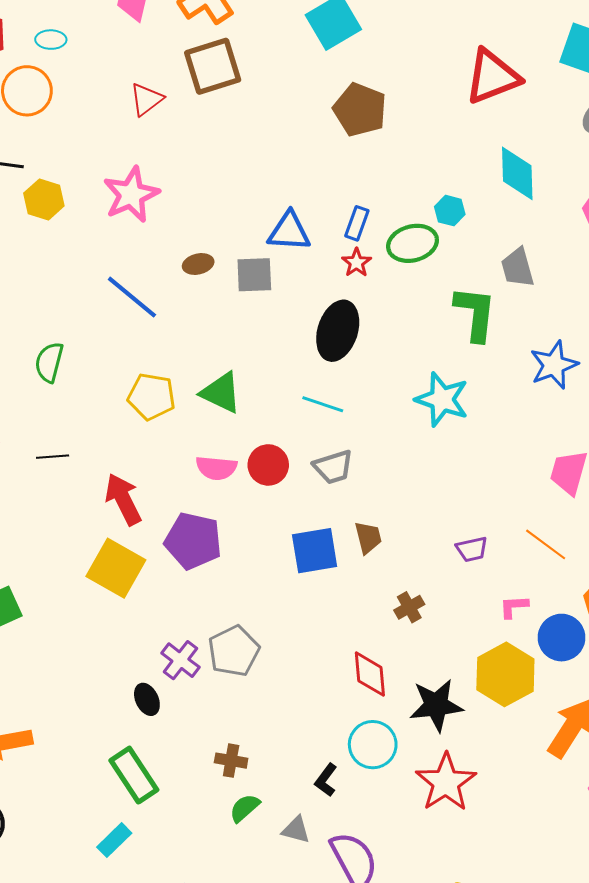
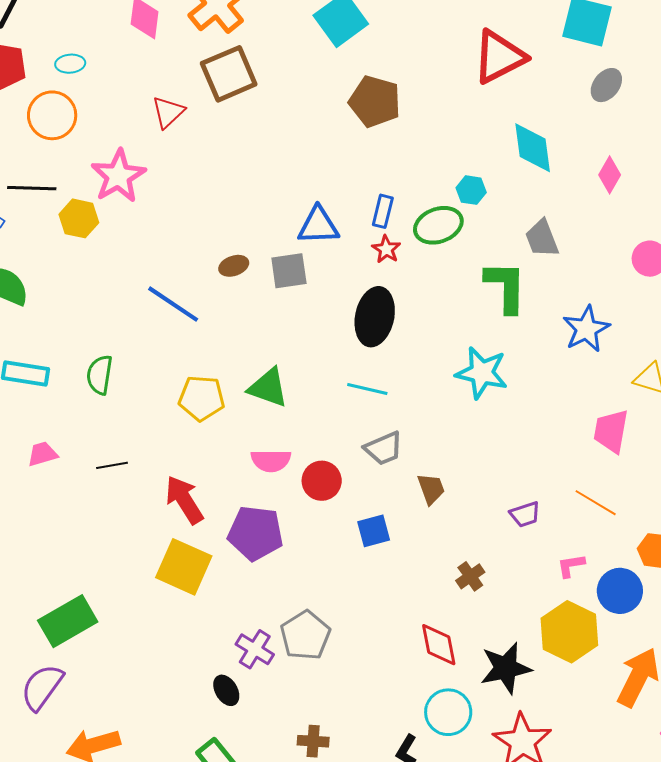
pink star: (131, 195) -> (118, 176), moved
red circle: (268, 465) -> (322, 481), moved
brown trapezoid: (368, 537) -> (431, 489), moved
blue square: (315, 551) -> (374, 531), size x0.7

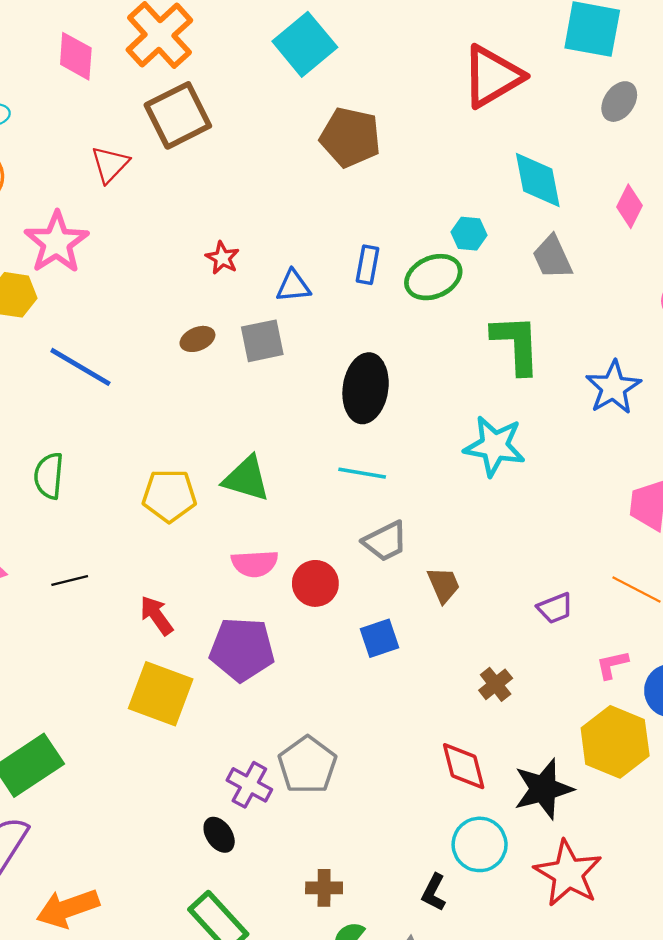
blue triangle: (318, 226) -> (293, 286), size x0.7
gray trapezoid: (542, 238) -> (552, 257), moved
red star: (386, 249) -> (222, 258), moved
blue line: (173, 304) -> (80, 367), moved
red arrow: (184, 500) -> (156, 615), size x0.7

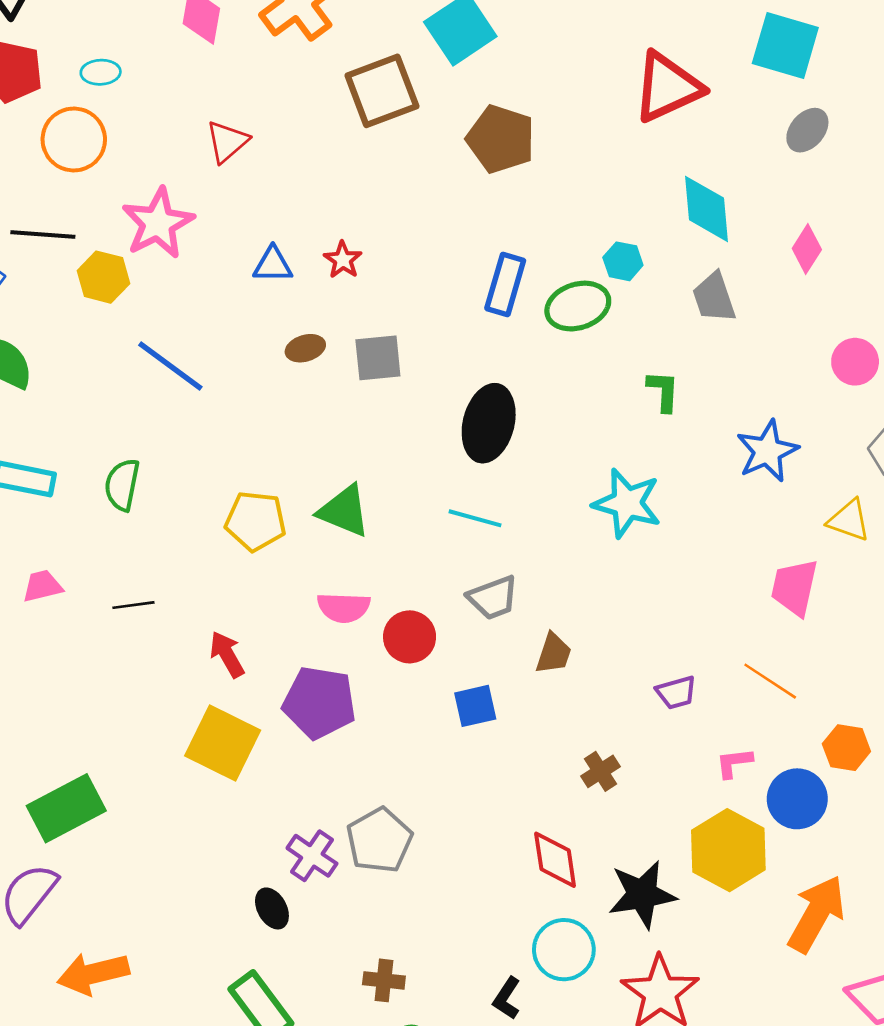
brown square: (178, 115) -> (382, 91), moved
blue rectangle: (368, 265) -> (505, 285), size x1.4
blue triangle: (293, 286) -> (273, 265), moved
green L-shape: (516, 344) -> (663, 391), size x0.6
brown trapezoid: (444, 585) -> (554, 654), turned 36

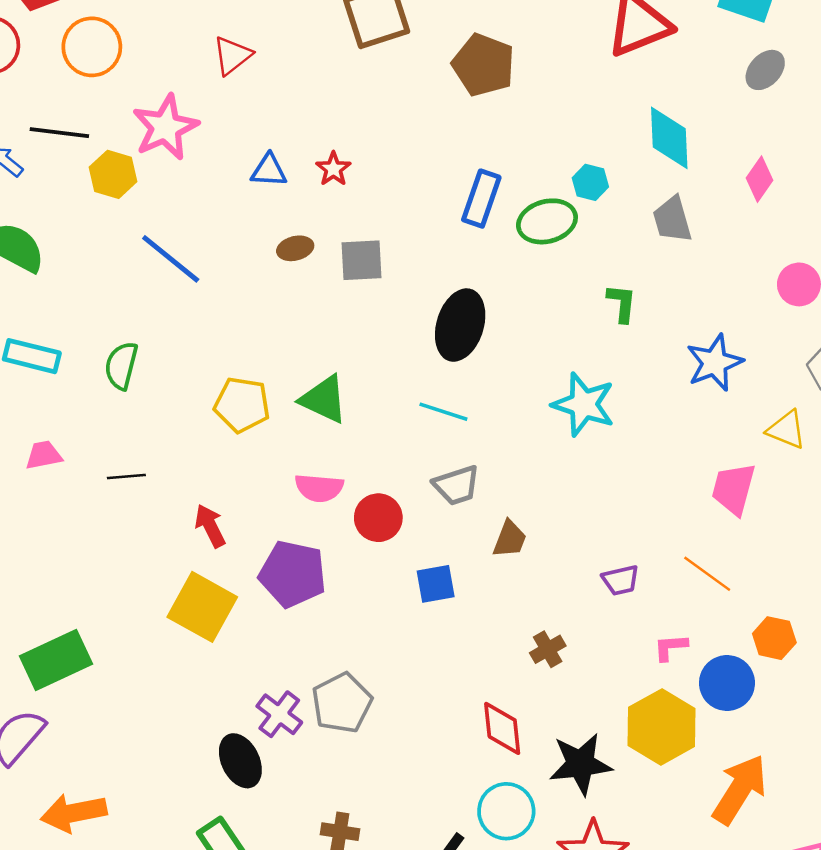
black ellipse: (272, 908) -> (240, 761), size x1.4

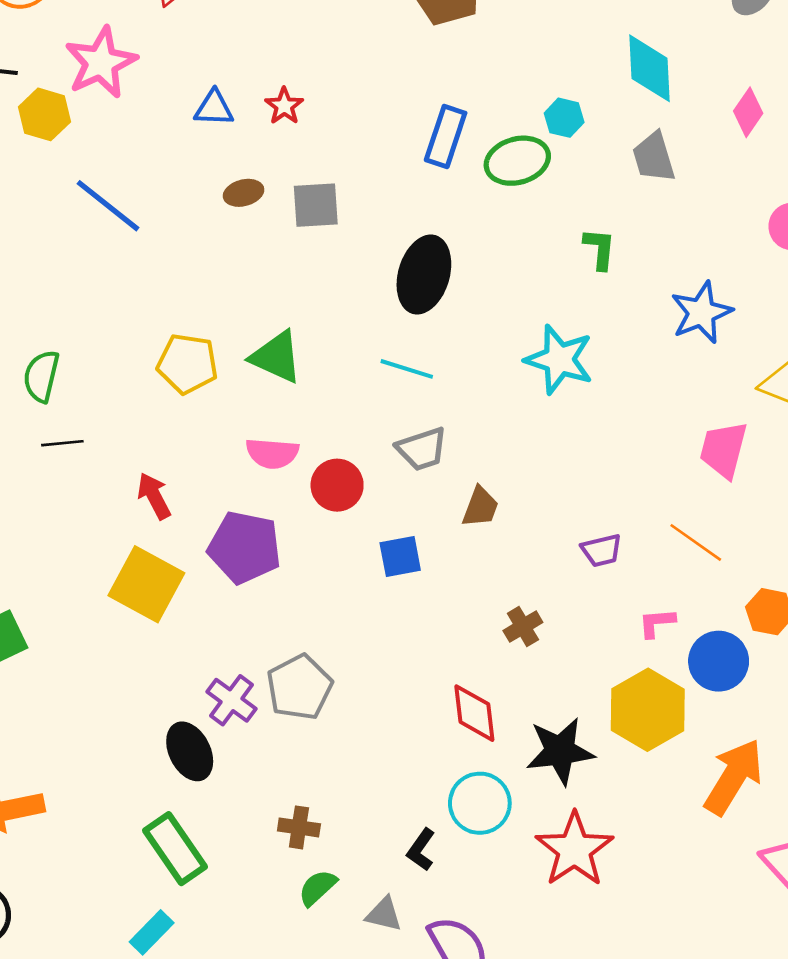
green semicircle: (121, 366) -> (41, 376), moved

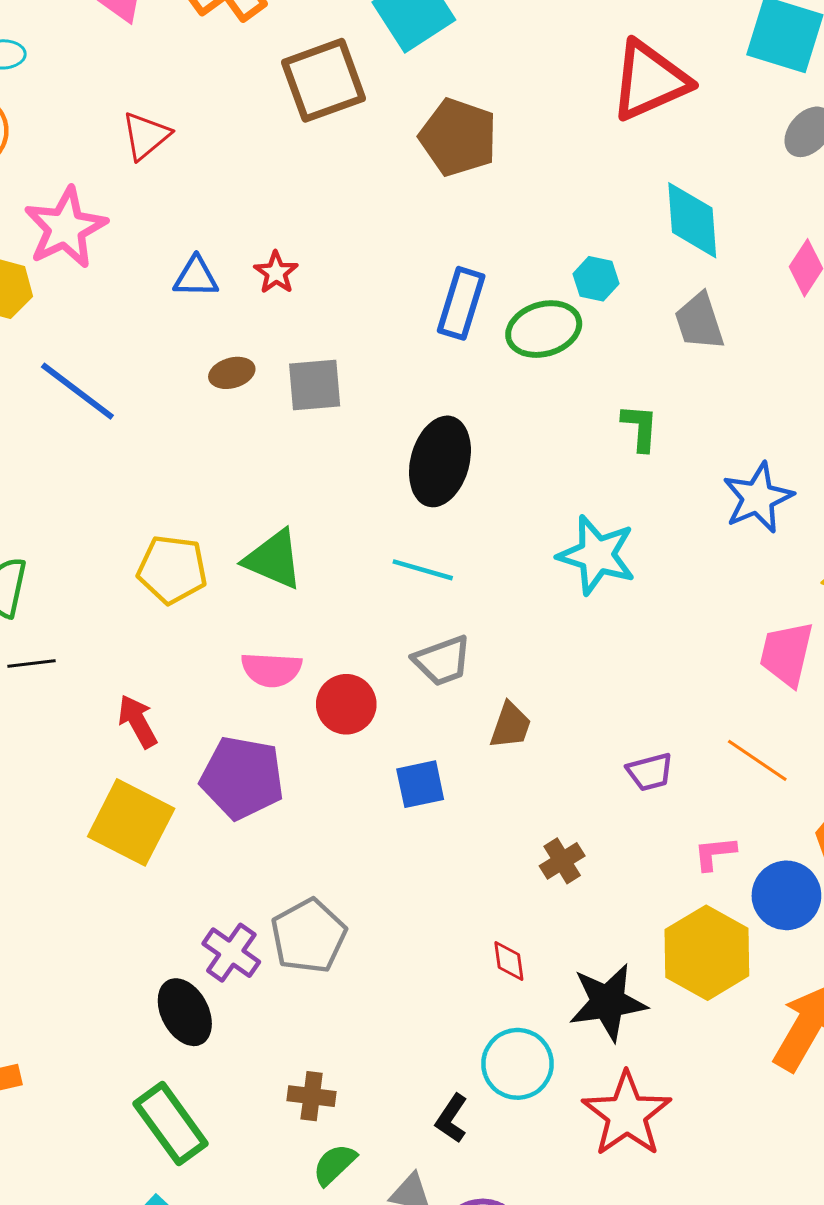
red diamond: (474, 713) -> (509, 961), size x0.6

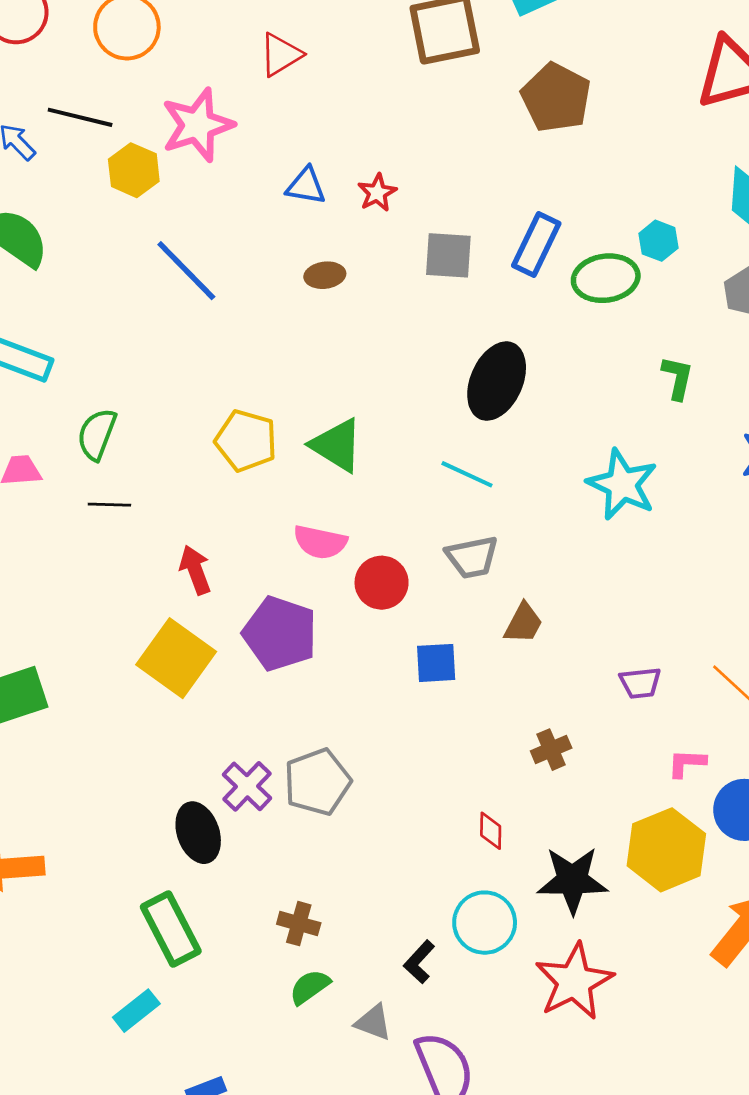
gray square: (315, 385) -> (448, 255), moved

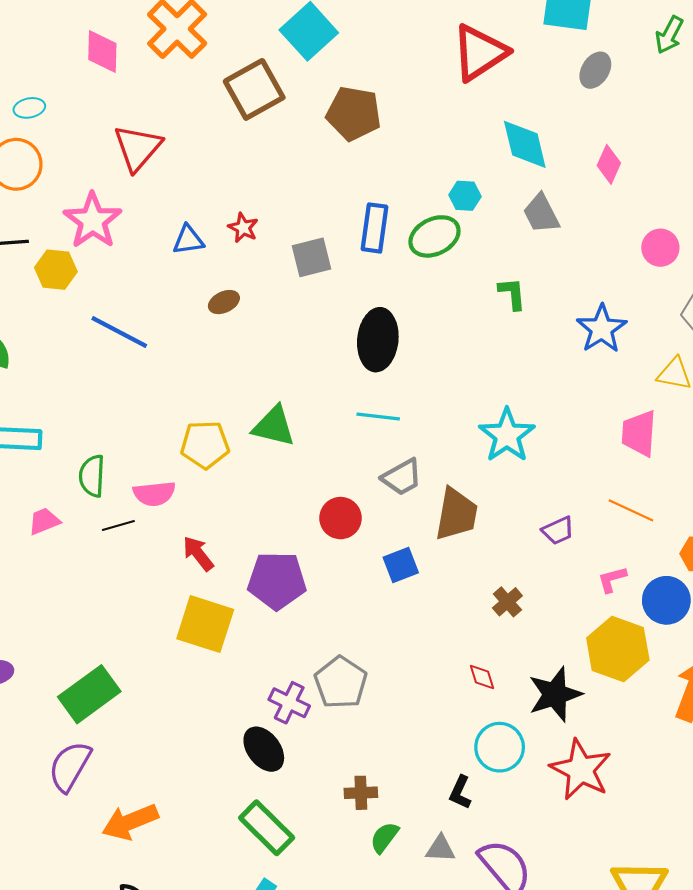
red triangle: (281, 55) -> (138, 148), size x1.4
cyan star: (622, 484) -> (507, 435), moved, turned 30
pink semicircle: (320, 542) -> (154, 494), moved
brown trapezoid: (523, 623) -> (456, 514), size x1.6

